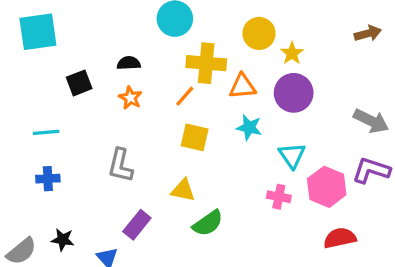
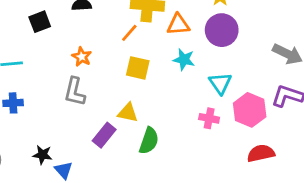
orange star: (130, 98) -> (82, 57), moved
green semicircle: (208, 223) -> (149, 141), turned -36
purple rectangle: (137, 225) -> (104, 135), moved
black star: (63, 240) -> (42, 155), moved

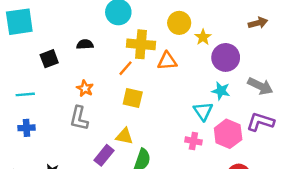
purple circle: (222, 30) -> (226, 57), moved
cyan star: (184, 60) -> (221, 91), moved

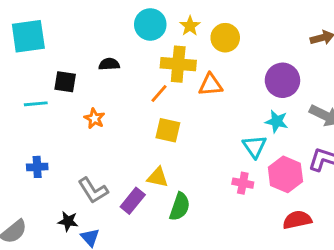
yellow star: (203, 37) -> (190, 26), moved
black square: (49, 59) -> (65, 82), turned 30
orange star: (85, 88) -> (94, 118), moved
cyan line: (25, 94) -> (36, 104), moved
gray L-shape: (79, 118) -> (93, 190), moved, turned -45

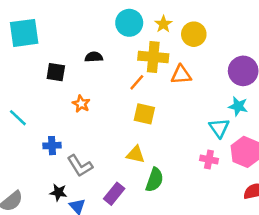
cyan line: (36, 104) -> (18, 118), moved, turned 48
blue cross: (37, 167) -> (52, 146), moved
purple rectangle: (133, 201) -> (114, 194), moved

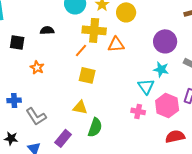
black star: (58, 192) -> (11, 138), moved

